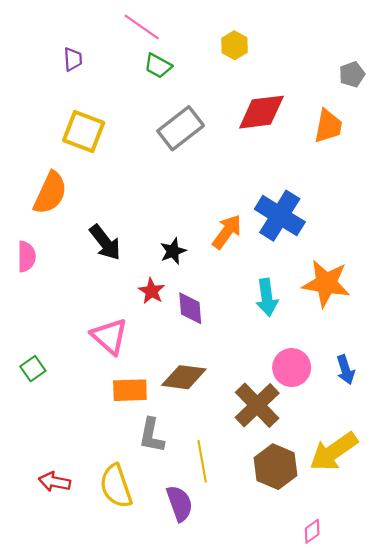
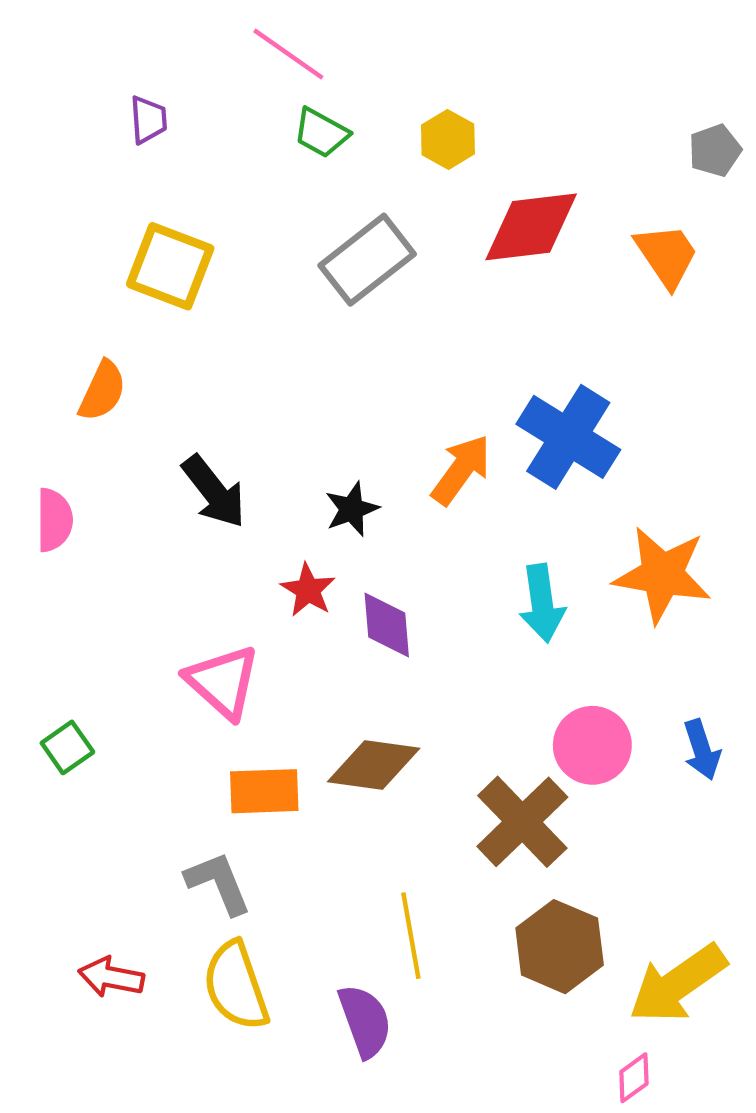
yellow hexagon: (235, 45) -> (448, 139), moved
orange trapezoid: (328, 126) -> (667, 255), turned -45
orange semicircle: (50, 193) -> (102, 391), size x0.7
gray L-shape: (152, 435) -> (218, 883), moved, turned 147
yellow arrow: (334, 452) -> (678, 984), moved

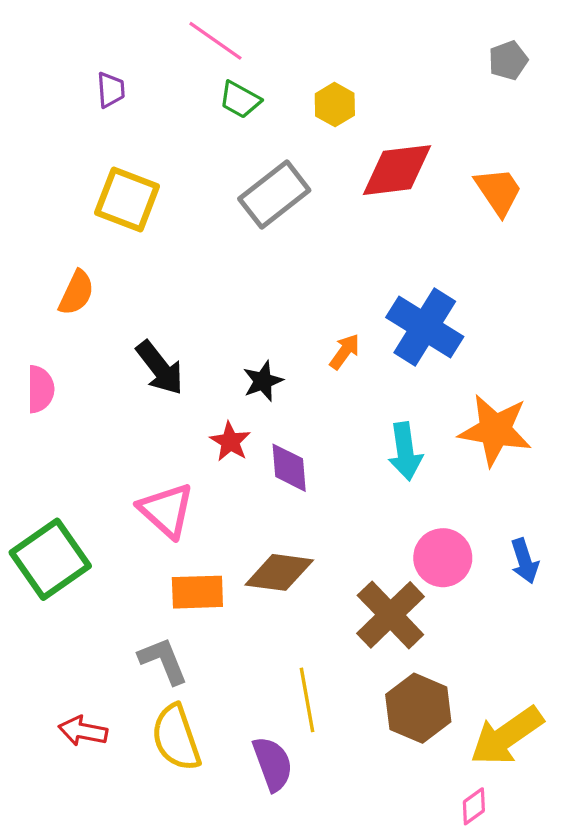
gray pentagon: (715, 150) -> (508, 60), moved
orange arrow: (461, 470) -> (345, 352), size x0.7
green square: (67, 747) -> (50, 559), size x2.0

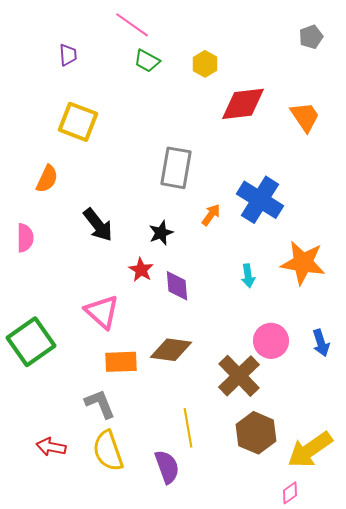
gray rectangle: (274, 195) -> (176, 168), moved, turned -42
cyan arrow: (405, 451) -> (248, 276), size x0.7

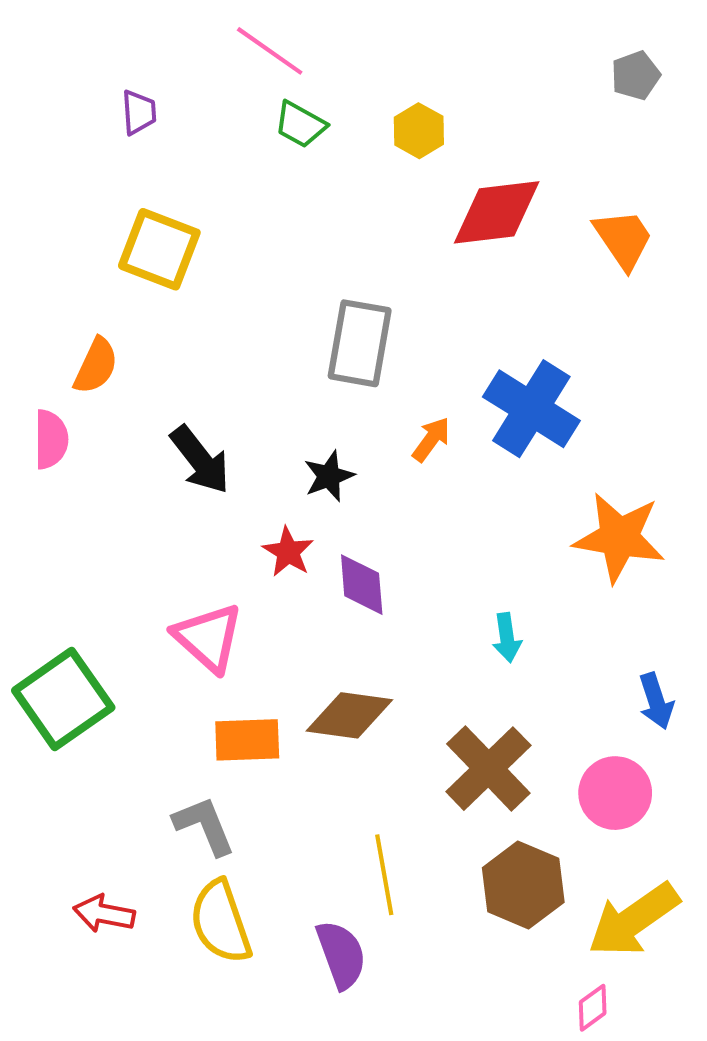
pink semicircle: (25, 238) -> (51, 439), moved
cyan arrow: (248, 276) -> (507, 638), moved
pink circle: (271, 341) -> (615, 793), moved

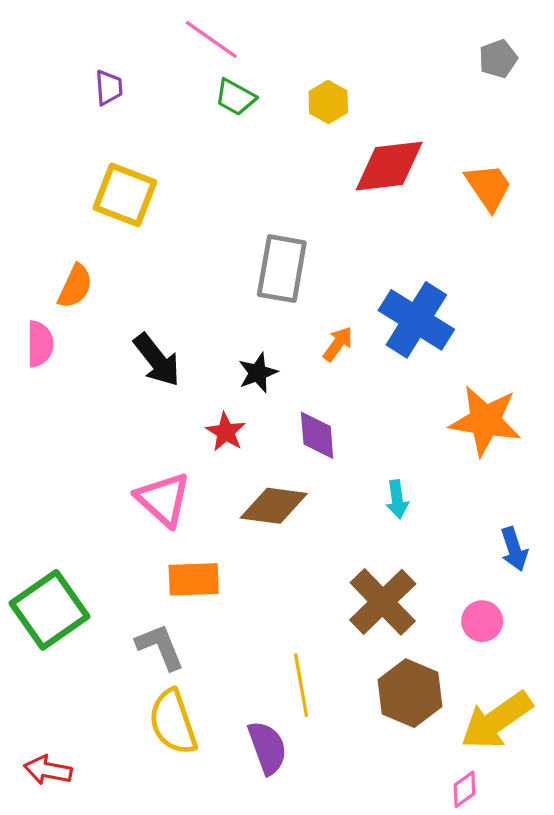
purple diamond: (362, 585) -> (317, 435), moved
green square: (63, 699) -> (49, 610), moved
brown diamond: (349, 715) -> (274, 506), moved
pink circle: (615, 793) -> (482, 621), size x0.7
red arrow: (104, 914) -> (48, 770), moved

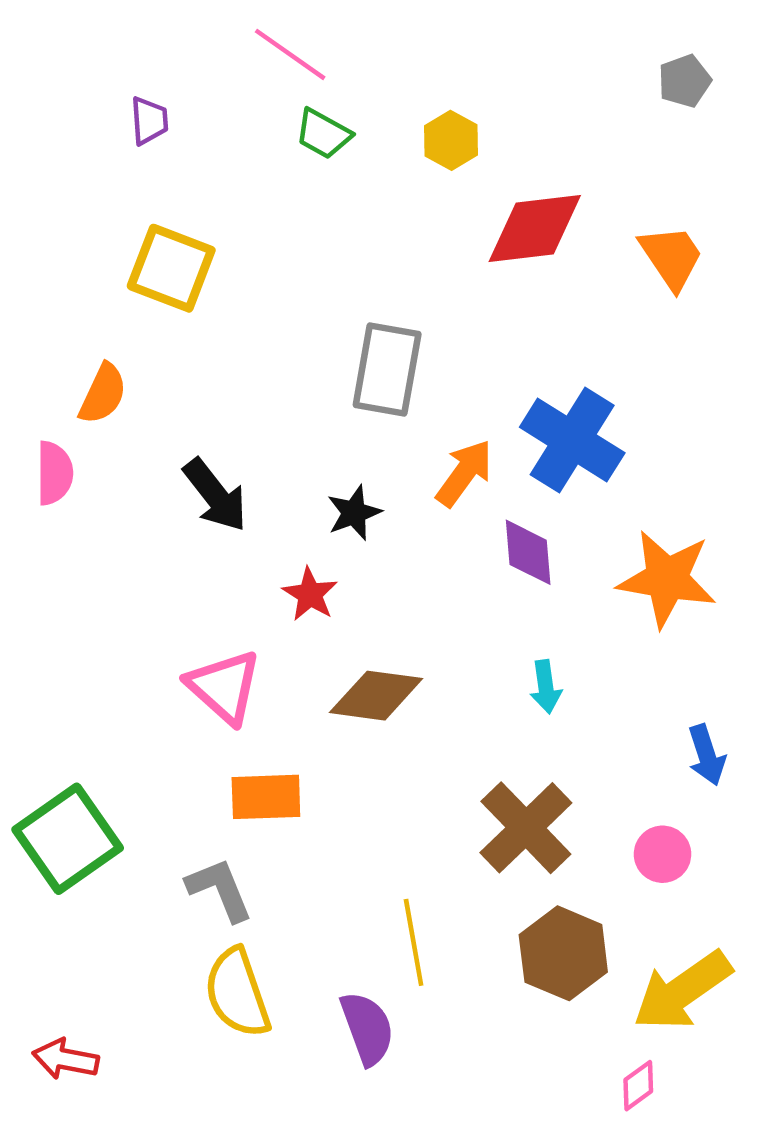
orange arrow: (338, 344) -> (464, 473), size x1.4
purple diamond: (317, 435) -> (528, 552), moved

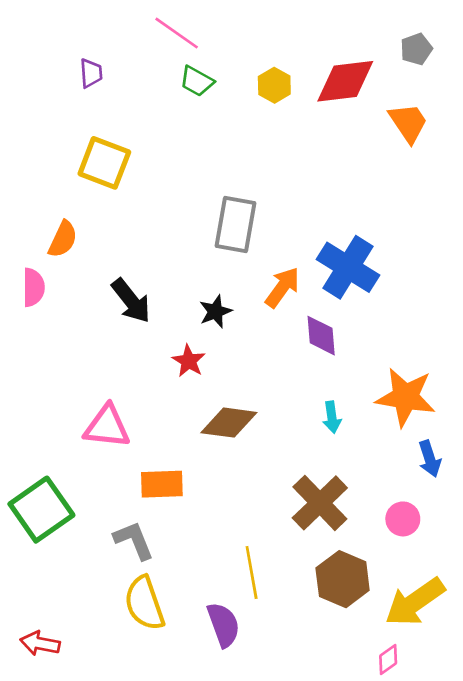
red diamond: (535, 228) -> (345, 81), moved
orange trapezoid: (671, 257) -> (408, 123), moved
orange star: (667, 579) -> (406, 397), moved
pink triangle: (224, 687) -> (107, 427), moved, turned -36

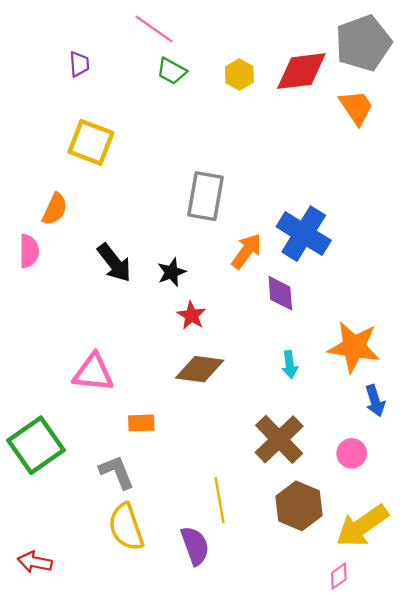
gray pentagon: (416, 49) -> (363, 43), size x2.0
black star: (215, 311) -> (172, 272), moved
red star: (189, 361) -> (191, 315), moved
orange rectangle: (162, 484) -> (141, 423), size x0.7

